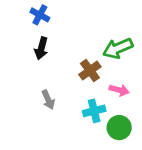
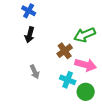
pink arrow: (119, 90) -> (86, 65), size x1.5
cyan cross: (94, 111) -> (68, 80), turned 35

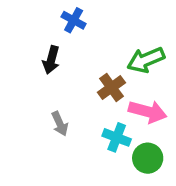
blue cross: (29, 11) -> (74, 20), moved

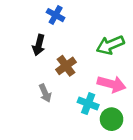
brown cross: (111, 87) -> (66, 66), moved

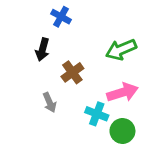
pink arrow: (112, 84) -> (122, 92), turned -32

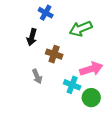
green arrow: (121, 50) -> (81, 29), moved
brown cross: (72, 72) -> (54, 54), turned -35

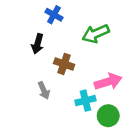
cyan cross: (72, 85) -> (85, 101), turned -35

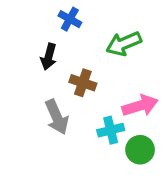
gray arrow: (44, 90) -> (57, 117), size x1.5

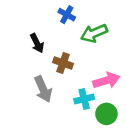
blue cross: (70, 19) -> (67, 15), moved
black arrow: (49, 57) -> (37, 43), turned -42

